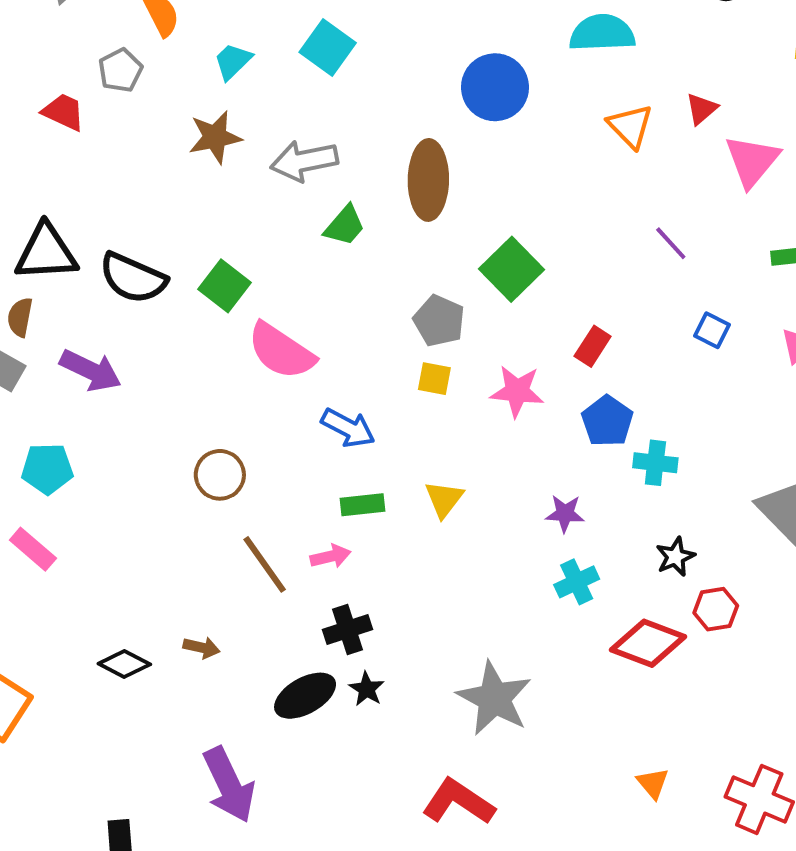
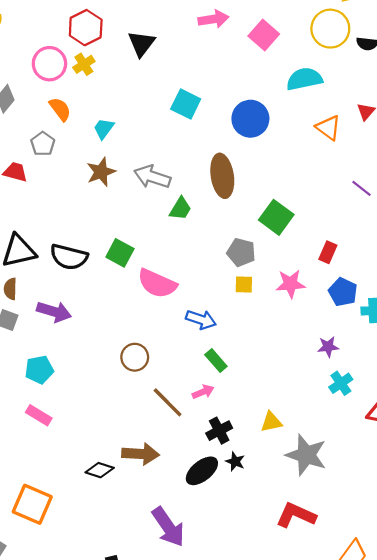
cyan square: (328, 48) -> (186, 104), moved
gray arrow: (304, 161) -> (152, 177), turned 39
yellow triangle: (444, 499) -> (271, 422), moved, turned 50
green rectangle: (363, 505) -> (216, 361), turned 65
brown arrow: (201, 648) -> (141, 454), size x1.8

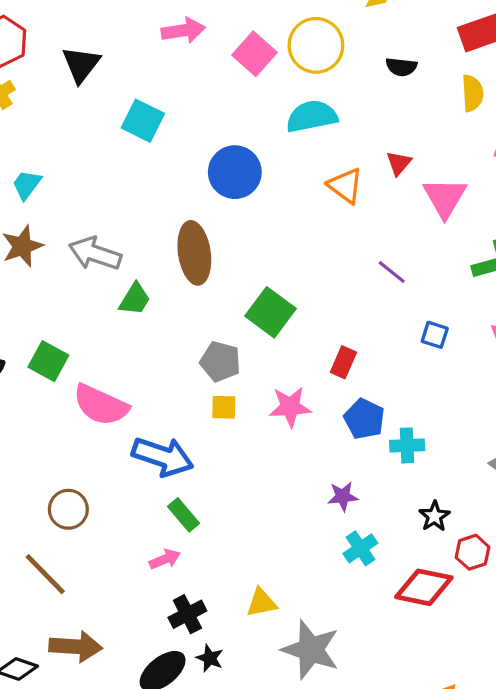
yellow circle: (330, 29) -> (316, 45), moved
cyan square: (186, 104) -> (143, 121), moved
blue arrow: (201, 320) -> (163, 457), size x1.4
brown line: (168, 402) -> (45, 574), moved

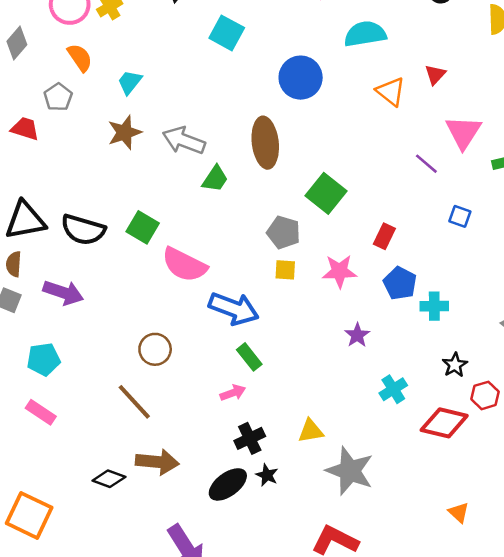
pink triangle: (445, 197) -> (463, 132), moved
purple star: (343, 496) -> (357, 335), moved, turned -30

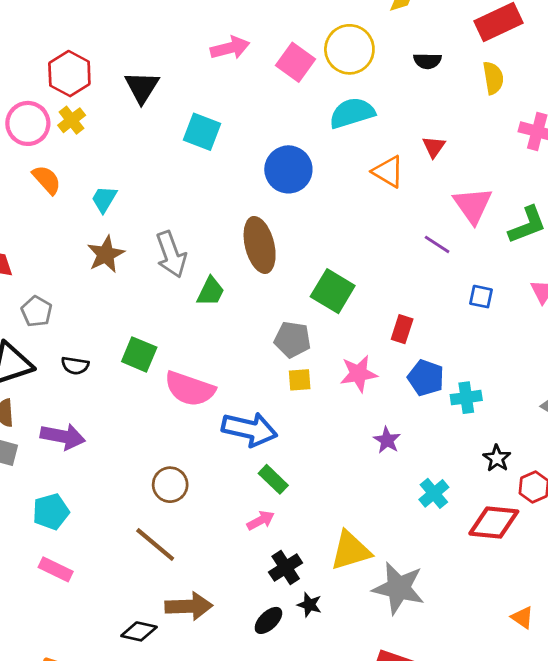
gray pentagon: (58, 97) -> (37, 311), moved
gray arrow: (184, 140) -> (171, 254), turned -123
black semicircle: (83, 230) -> (75, 366), size x0.6
yellow triangle: (311, 431) -> (350, 551), size x1.5
black ellipse: (228, 484) -> (268, 620), size x0.7

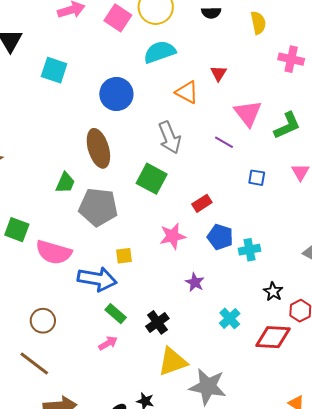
gray arrow: (171, 254) -> (170, 137), moved
red rectangle: (402, 329) -> (202, 203), turned 42
gray pentagon: (292, 339) -> (98, 207), moved, size x1.5
yellow square: (300, 380) -> (124, 256), moved
black cross: (286, 567) -> (157, 322), moved

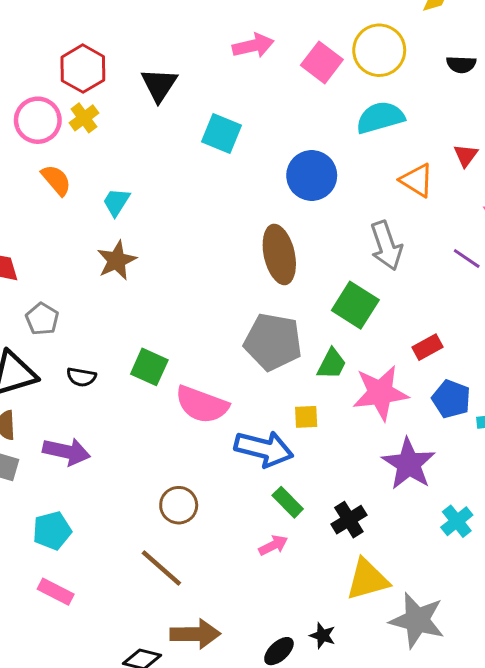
green trapezoid: (65, 183) -> (332, 364), moved
pink star: (173, 236) -> (380, 393), size x1.4
purple star: (195, 282) -> (409, 464), size x1.8

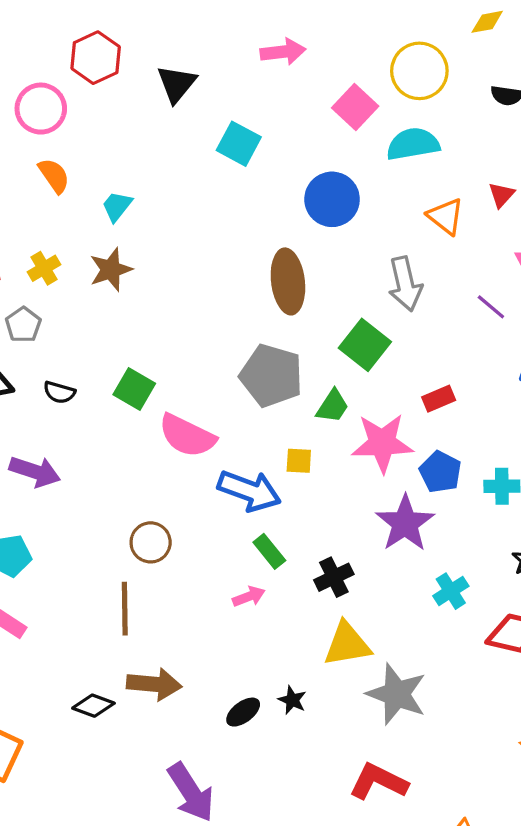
pink square: (322, 62) -> (355, 107), moved
yellow cross: (84, 118) -> (44, 268), moved
blue pentagon: (451, 399) -> (440, 472), moved
brown line: (161, 568) -> (125, 609), turned 42

